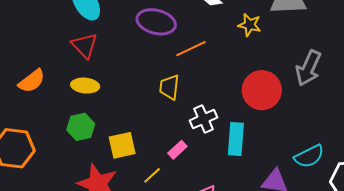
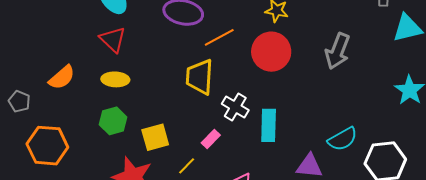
yellow trapezoid: (169, 87) -> (200, 77), size x1.4
red circle: (262, 90) -> (271, 52), moved
white cross: (204, 119) -> (235, 107), turned -32

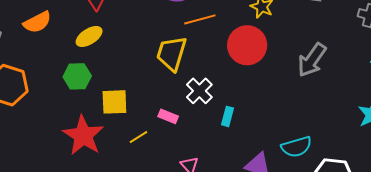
yellow ellipse: (115, 79) -> (89, 36), turned -48
cyan rectangle: (269, 125) -> (228, 116), size x0.6
pink rectangle: (211, 139) -> (168, 116), turned 54

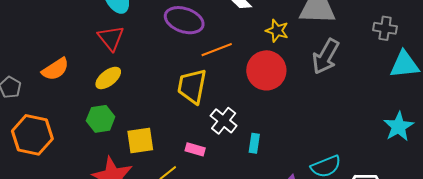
gray arrow: (312, 60) -> (326, 56), moved

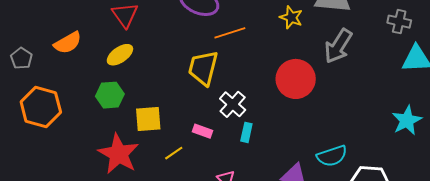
red circle: (266, 70) -> (296, 79), moved
cyan rectangle: (254, 143) -> (246, 132), moved

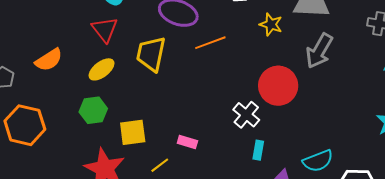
yellow trapezoid: (203, 68) -> (151, 54), moved
white cross: (233, 104) -> (246, 115), moved
cyan rectangle: (246, 132) -> (258, 150), moved

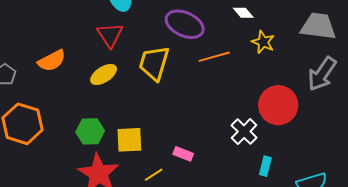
yellow star: (271, 24) -> (263, 42), moved
green hexagon: (93, 110) -> (90, 131), moved
cyan rectangle: (258, 150) -> (265, 166), moved

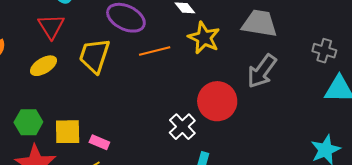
yellow star: (263, 42) -> (204, 38), size x1.4
pink rectangle: (183, 154) -> (99, 142), moved

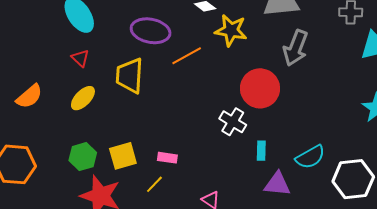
red triangle: (51, 26) -> (80, 58), size x0.7
pink rectangle: (99, 142) -> (167, 158), moved

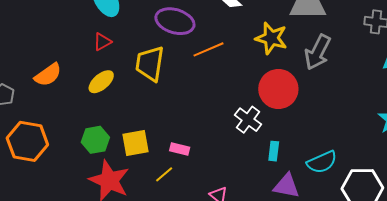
yellow star: (231, 30) -> (271, 38), moved
red triangle: (80, 58) -> (102, 42), turned 42

